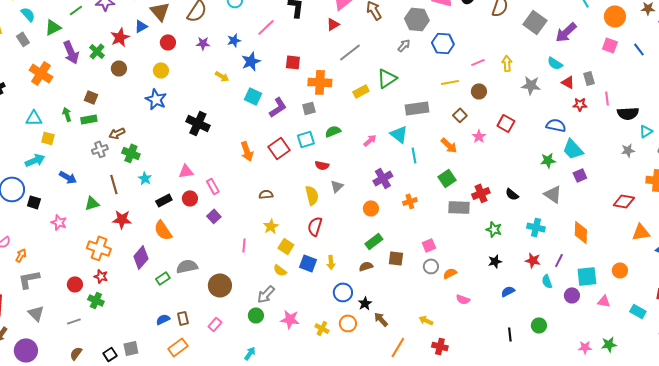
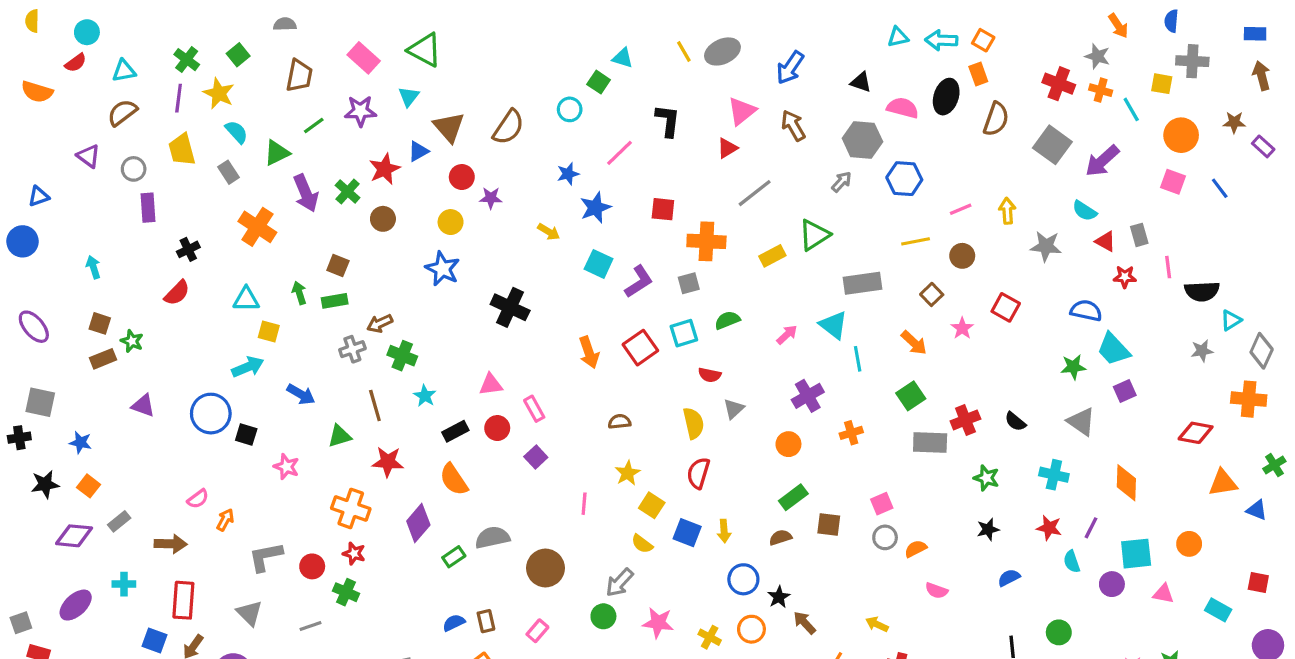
purple star: (203, 43) -> (491, 198), moved
gray L-shape: (29, 279) -> (265, 557), moved

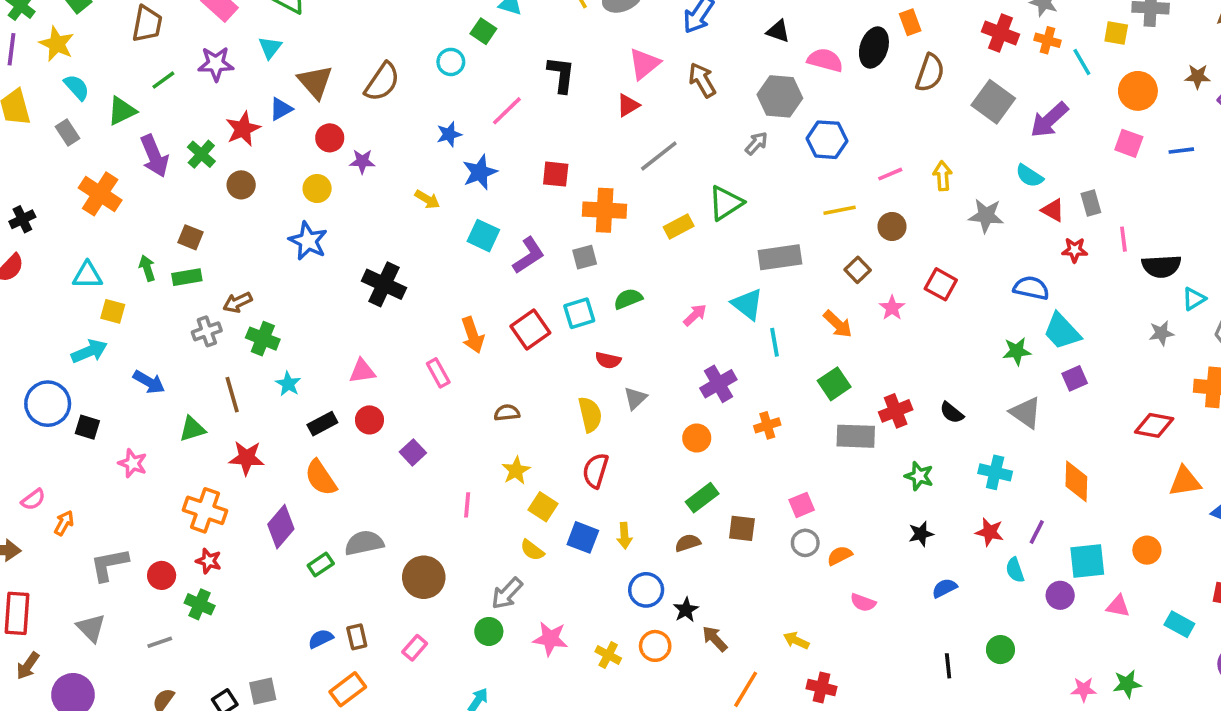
blue line: (1220, 188) -> (1181, 151), turned -60
pink rectangle: (534, 409) -> (438, 373), moved

